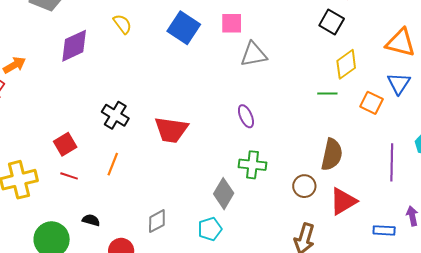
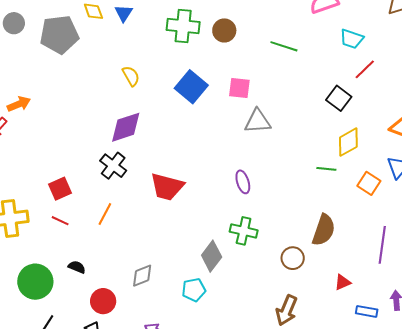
purple diamond: (74, 46) -> (126, 127), moved
red triangle: (343, 201) -> (343, 282), moved, size x0.6

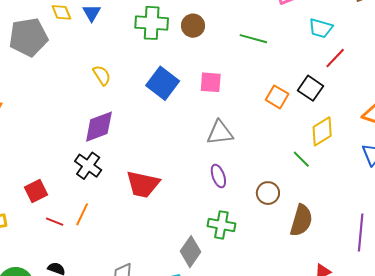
gray triangle: (258, 121) -> (220, 133), moved
green line: (326, 169) -> (301, 159), turned 42
orange square: (369, 183) -> (277, 97), moved
red line: (60, 221) -> (55, 222), moved
brown circle: (293, 258) -> (268, 193), moved

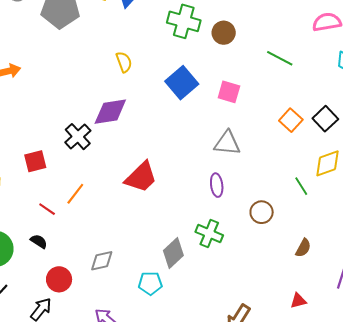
black cross: (88, 166) -> (78, 137), moved
red trapezoid: (143, 184) -> (141, 177), turned -69
brown semicircle: (301, 220) -> (303, 248), moved, size x0.6
red line: (55, 222) -> (47, 209), moved

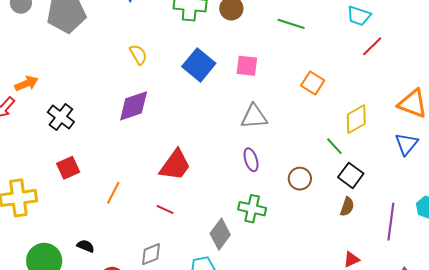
black square: (325, 119) -> (351, 175), moved
black cross: (78, 137) -> (61, 117), moved
red line: (47, 209) -> (165, 210), moved

